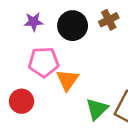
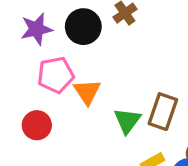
purple star: (34, 22) -> (36, 29), size x1.4

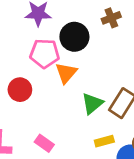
black circle: (83, 27) -> (74, 37), moved

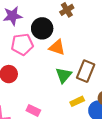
orange triangle: (66, 73) -> (57, 47), moved, turned -42

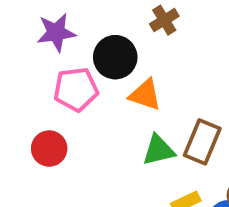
green triangle: (64, 75) -> (159, 150), turned 36

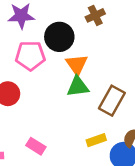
orange triangle: (145, 95) -> (77, 65), turned 30
green triangle: (159, 150) -> (78, 86), moved

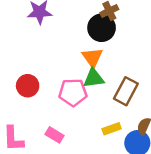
black circle: (59, 37) -> (102, 28), moved
pink pentagon: (30, 56) -> (73, 92), moved

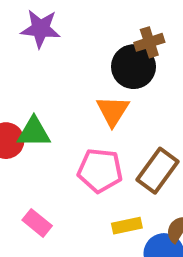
green triangle: (94, 78) -> (34, 132), moved
pink pentagon: (73, 92) -> (100, 171), moved

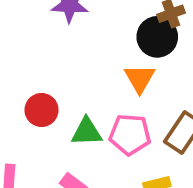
green triangle: (34, 132) -> (87, 132), moved

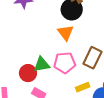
red circle: (42, 110) -> (28, 73), moved

